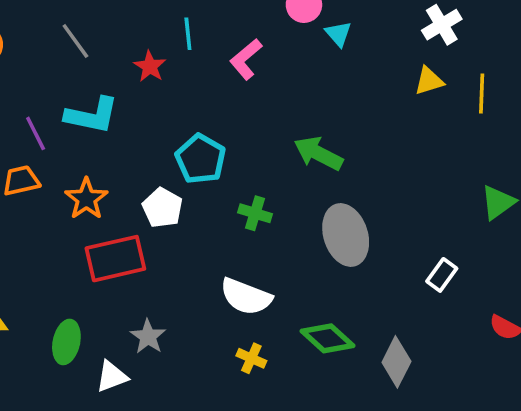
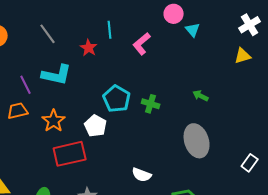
green arrow: (318, 153) -> (201, 96), moved, size x0.6
green cross: (255, 213) -> (151, 104), moved
white semicircle: (246, 297) -> (142, 175), size x0.7

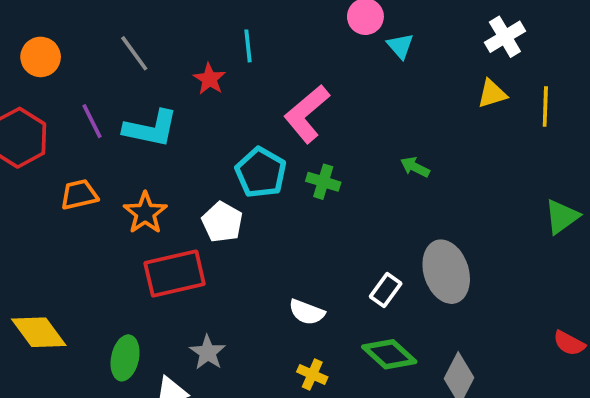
pink L-shape: (142, 44) -> (307, 114), moved, size x1.4
purple line: (26, 85) -> (92, 121), moved
gray ellipse: (197, 141) -> (446, 272), moved
white rectangle: (250, 163) -> (386, 290), moved

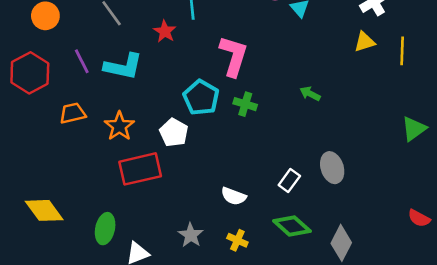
pink L-shape: (307, 114) -> (234, 56), turned 147
gray ellipse: (446, 272) -> (332, 168), size x0.7
gray star: (208, 352) -> (191, 235), moved

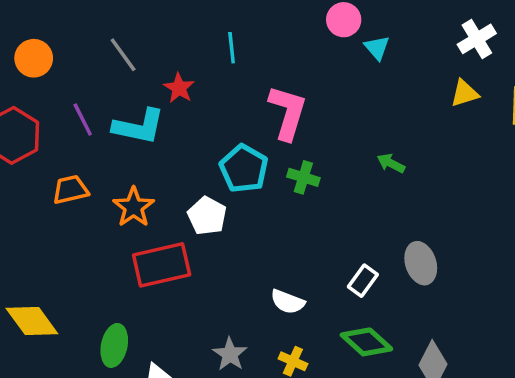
red star: (165, 31) -> (179, 88), moved

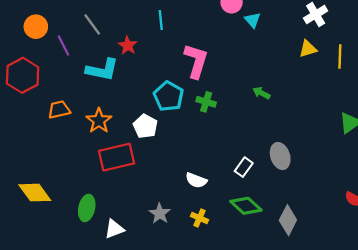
purple line: (83, 120) -> (63, 45), moved

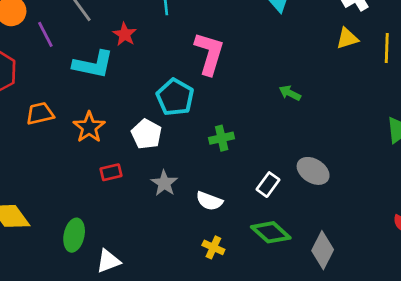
green cross: (206, 102) -> (222, 138), moved, turned -30
gray ellipse: (280, 156) -> (313, 171), turned -40
red rectangle: (117, 157) -> (111, 172), size x0.5
gray star: (160, 214) -> (164, 183), moved

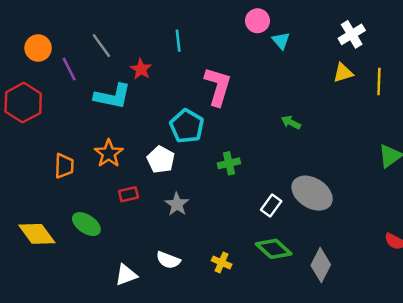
orange trapezoid: (40, 114) -> (64, 166), moved, turned 105
gray ellipse: (313, 171) -> (312, 193), size x1.4
white semicircle: (209, 201) -> (168, 260), moved
green ellipse: (74, 235) -> (86, 224), moved, turned -68

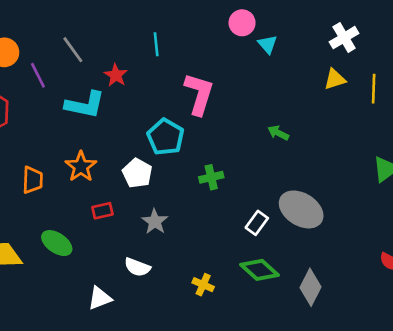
white semicircle: (168, 260) -> (137, 267), moved

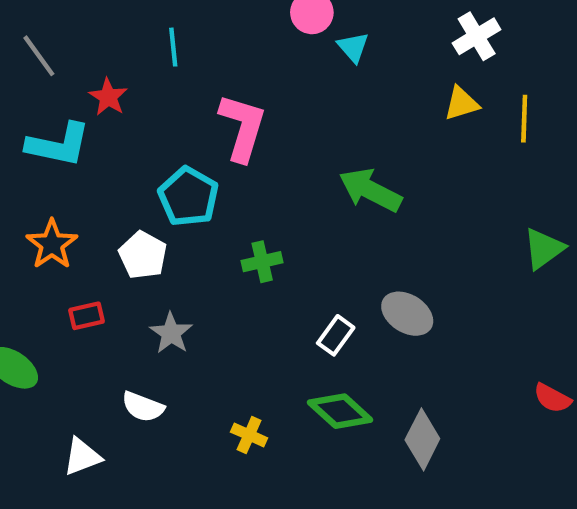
green arrow: (278, 133) -> (370, 190), size x1.8
gray ellipse: (301, 209) -> (407, 314), size x0.7

